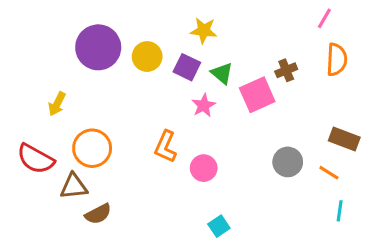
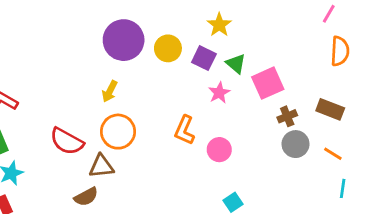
yellow star: (204, 31) -> (219, 25), turned 30
brown cross: (286, 70) -> (287, 116), moved
yellow arrow: (57, 104) -> (110, 91), moved
brown rectangle: (344, 139) -> (330, 109), moved
brown semicircle: (98, 214) -> (86, 197), moved

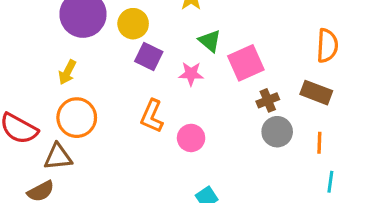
orange semicircle: (340, 51) -> (327, 46), moved
purple square: (204, 58) -> (149, 57), moved
pink star: (219, 93) -> (191, 74), turned 30
orange line: (333, 154) -> (319, 143), turned 60

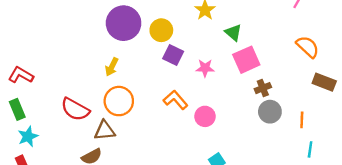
green triangle: (210, 41) -> (233, 33), moved
orange semicircle: (327, 46) -> (308, 47), turned -50
brown rectangle: (316, 93) -> (324, 82), moved
orange L-shape: (152, 116) -> (175, 100), turned 115

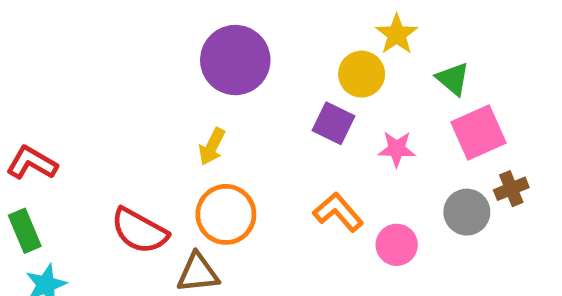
yellow circle: (161, 30) -> (362, 74), moved
gray circle: (270, 112) -> (467, 212), moved

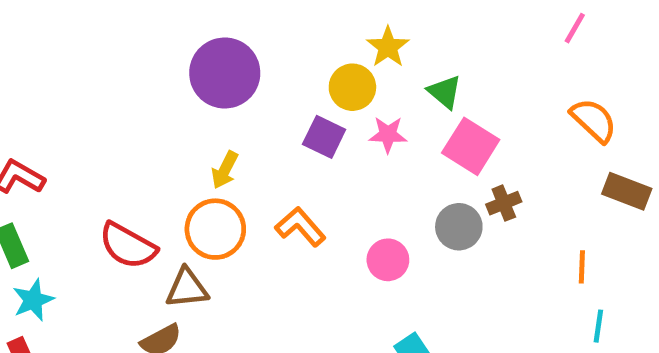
pink square: (479, 133) -> (471, 146), turned -34
yellow arrow: (212, 147) -> (225, 170), moved
pink star: (397, 149) -> (388, 135), moved
orange L-shape: (338, 212) -> (300, 227), moved

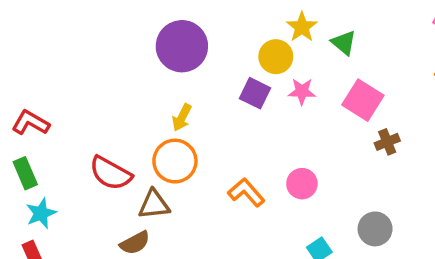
green triangle: (445, 92) -> (344, 43), moved
orange L-shape: (300, 227) -> (246, 192), moved
gray circle: (459, 227) -> (375, 229), moved

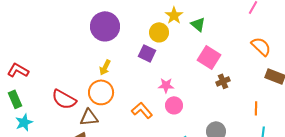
pink star: (302, 91) -> (166, 85), moved

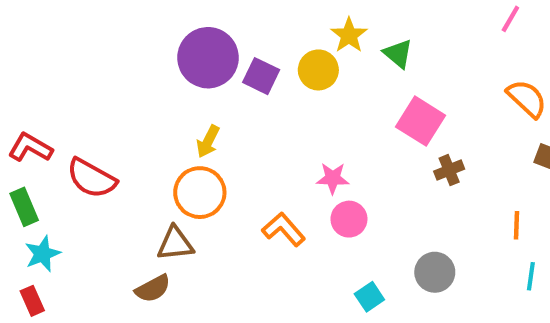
purple square: (147, 53) -> (261, 76), moved
red semicircle: (64, 99) -> (92, 178), moved

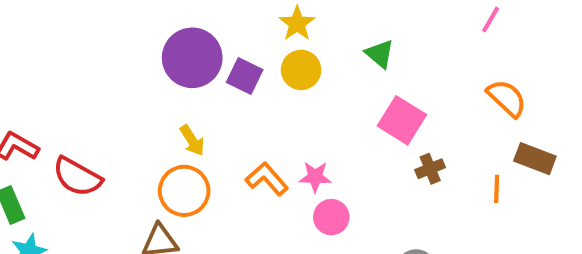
yellow star: (349, 35) -> (297, 24), moved
yellow arrow: (208, 141) -> (192, 140), turned -60
orange line: (517, 225) -> (497, 189), moved
orange L-shape: (284, 229) -> (267, 179), moved

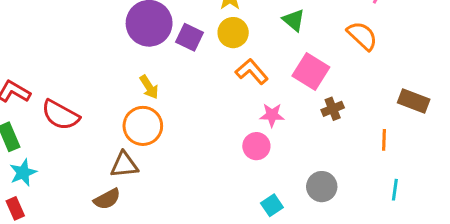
orange semicircle: (507, 98) -> (362, 36), moved
pink star: (315, 177) -> (272, 115), moved
orange L-shape: (267, 179) -> (252, 71), moved
orange line: (497, 189) -> (384, 140), moved

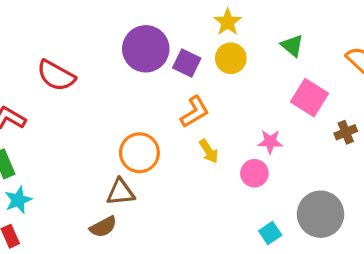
orange L-shape: (252, 71) -> (195, 112), moved, turned 100
yellow arrow: (149, 87) -> (209, 151), moved
brown cross: (333, 109) -> (346, 132), moved
red semicircle: (60, 115) -> (56, 76), moved
gray circle: (322, 187) -> (321, 214), size x1.5

